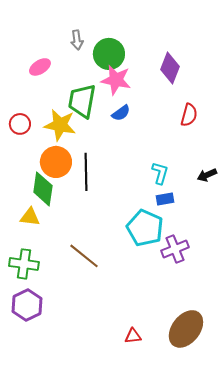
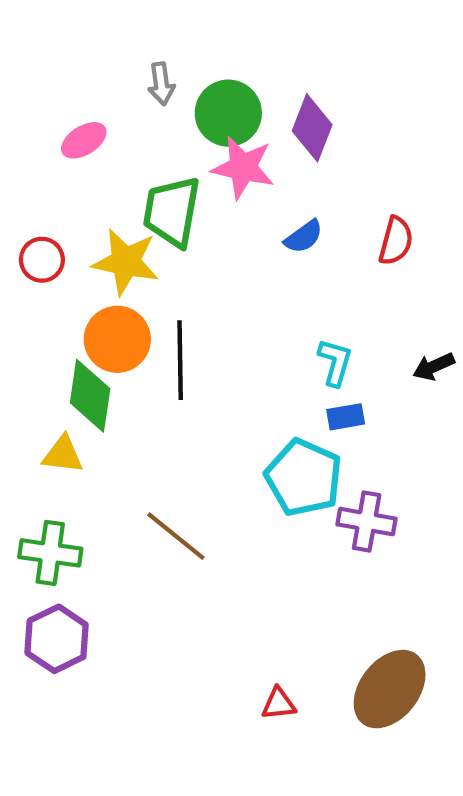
purple diamond: (170, 68) -> (312, 128), moved
blue semicircle: (121, 113) -> (304, 237), moved
purple cross: (175, 249) -> (367, 522), turned 32

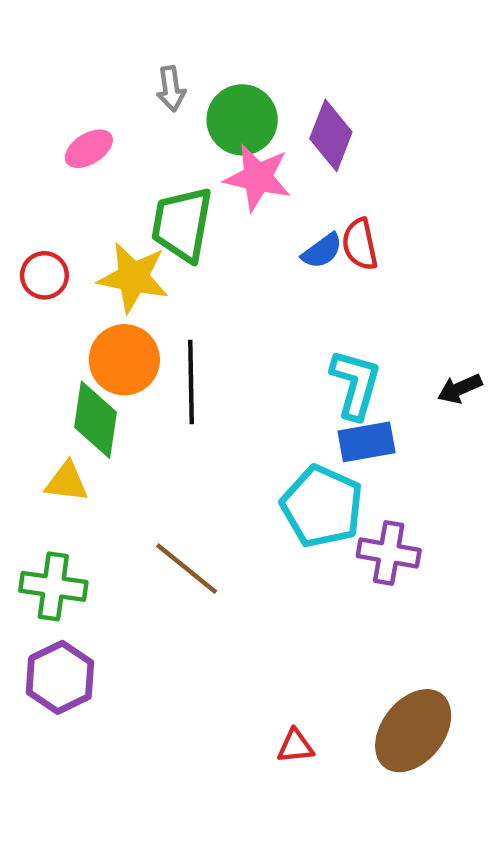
red semicircle: (396, 241) -> (360, 244), moved, turned 153
cyan L-shape: (335, 362) -> (355, 384), size x1.4
blue rectangle: (346, 417) -> (366, 442), size x1.4

